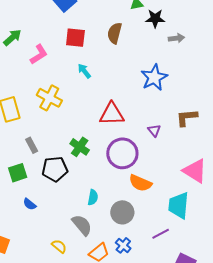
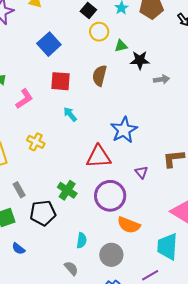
blue star: (154, 77) -> (124, 130), moved
yellow cross: (49, 98) -> (36, 142), size x0.7
gray semicircle: (82, 225) -> (71, 268), size x0.7

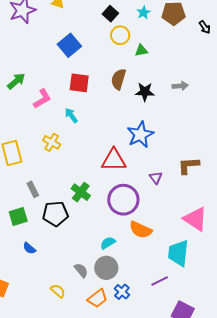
black star: (140, 60) -> (145, 92), moved
cyan arrow: (70, 114) -> (71, 115), moved
cyan semicircle: (82, 240) -> (108, 243), moved, turned -133
gray circle: (111, 255) -> (106, 268), moved

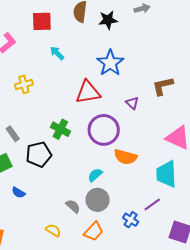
cyan arrow: (71, 115) -> (57, 53), moved
yellow cross: (52, 142) -> (24, 84), turned -36
blue cross: (122, 292) -> (131, 220), moved

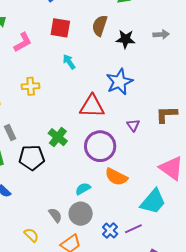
cyan trapezoid: (166, 174) -> (153, 202), turned -148
blue cross: (131, 220) -> (110, 231), moved

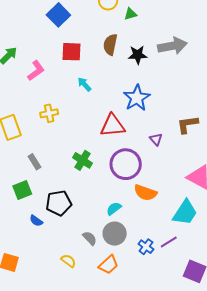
gray arrow: (161, 35) -> (172, 46), size x1.8
black pentagon: (32, 158) -> (59, 203), moved

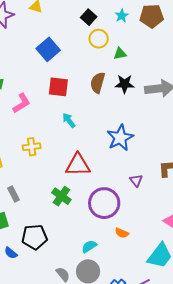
black star: (138, 55) -> (125, 84), moved
red triangle: (113, 126) -> (78, 165), moved
orange semicircle: (145, 193) -> (122, 233), size x0.6

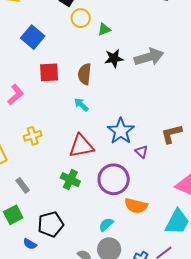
brown semicircle: (98, 83) -> (85, 74), moved
cyan arrow: (69, 120) -> (81, 105), moved
blue star: (120, 138) -> (121, 131), moved
orange semicircle: (122, 233) -> (136, 206), size x1.6

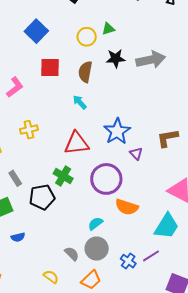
yellow circle: (81, 18) -> (87, 37), moved
black pentagon: (51, 224) -> (42, 197), moved
blue semicircle: (30, 244) -> (18, 237), turned -48

